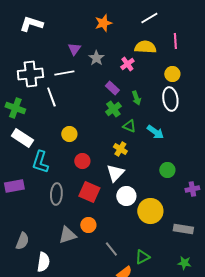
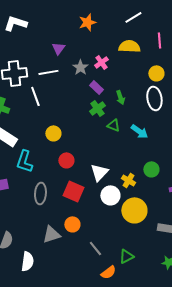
gray star: (96, 58) -> (80, 67), moved
pink cross: (127, 64) -> (101, 62), moved
yellow cross: (120, 149) -> (128, 180), moved

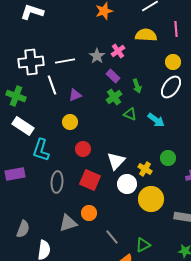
purple triangle: (58, 48) -> (75, 95), moved, turned 32
white ellipse: (154, 98) -> (171, 87), turned 45

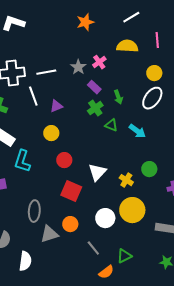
gray ellipse: (57, 182) -> (34, 211), moved
white circle: (127, 184) -> (105, 218), moved

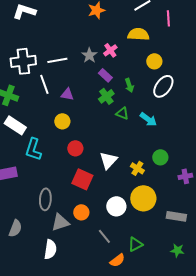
pink line: (157, 40) -> (168, 18), moved
yellow circle: (154, 73) -> (154, 61), moved
purple triangle: (56, 106) -> (67, 94), turned 32
white semicircle: (25, 261) -> (50, 249), moved

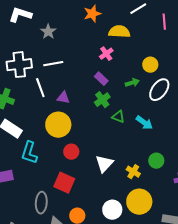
yellow semicircle: (138, 34) -> (119, 32), moved
gray star: (89, 55) -> (48, 32), moved
green arrow: (129, 85) -> (132, 83), moved, turned -88
yellow circle: (62, 121) -> (58, 125), size x1.6
red square: (82, 179) -> (64, 183), moved

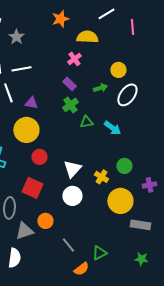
green triangle: (118, 117) -> (86, 122), turned -32
yellow circle: (139, 202) -> (120, 201), moved
white circle: (112, 210) -> (72, 196), moved

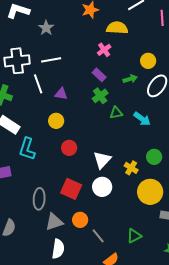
yellow circle: (26, 130) -> (56, 121), size x0.6
red square: (32, 188) -> (71, 189), moved
orange circle: (45, 221) -> (80, 220), moved
green triangle: (99, 253) -> (134, 236), moved
white semicircle: (14, 258) -> (58, 249), moved

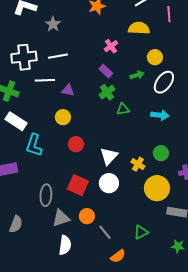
yellow semicircle: (117, 28) -> (139, 28), moved
white line: (38, 84) -> (45, 80), turned -72
cyan arrow: (142, 119) -> (160, 115), moved, turned -30

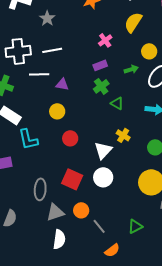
yellow semicircle: (139, 28) -> (133, 22), turned -60
purple rectangle: (106, 71) -> (100, 65), turned -64
green triangle: (123, 109) -> (117, 103), turned 40
cyan L-shape: (34, 145) -> (28, 139), turned -30
yellow cross: (138, 164) -> (123, 135), moved

